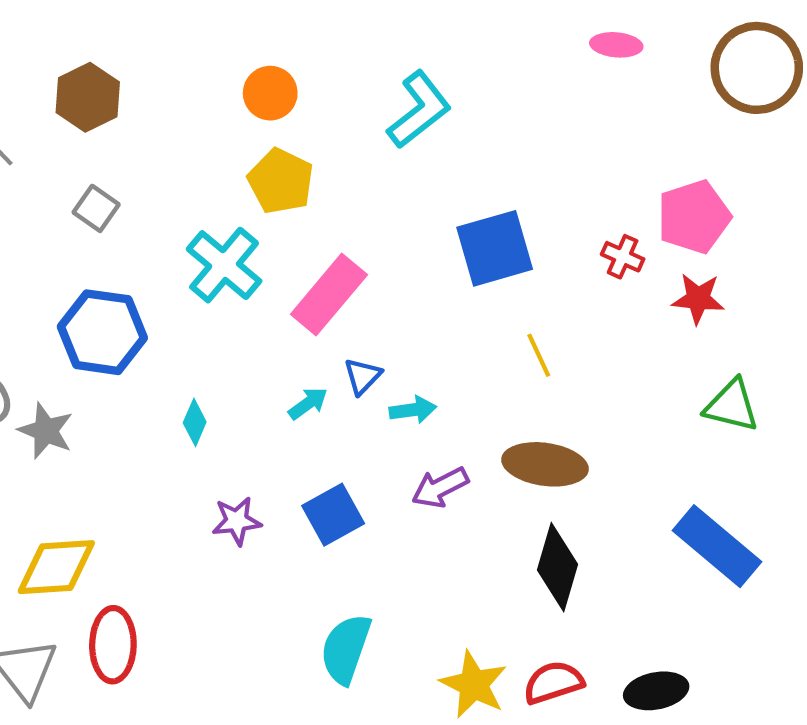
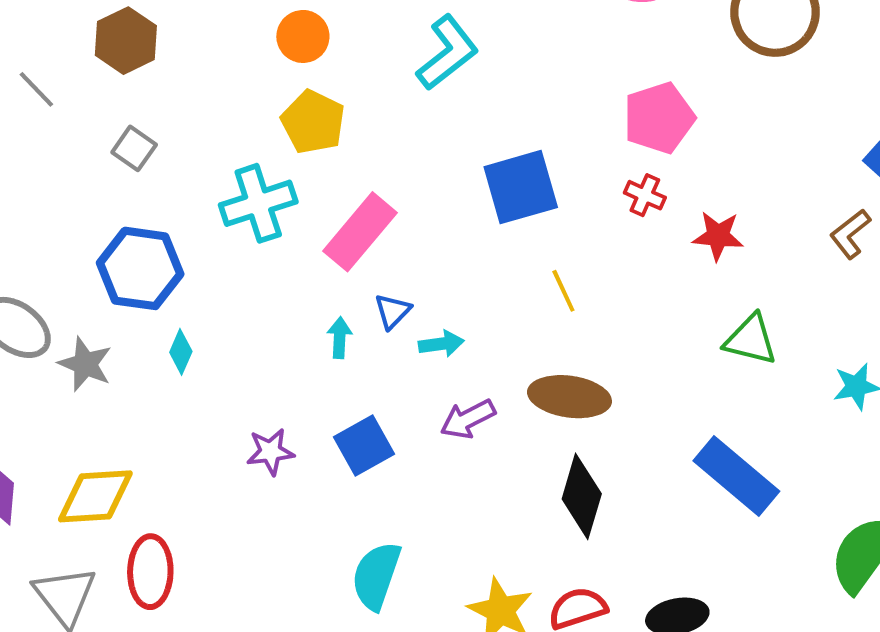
pink pentagon: (694, 217) -> (659, 118), moved
cyan cross: (224, 265) -> (258, 203), turned 32
cyan arrow: (308, 404) -> (340, 338), turned -51
cyan diamond: (195, 422) -> (181, 352), moved

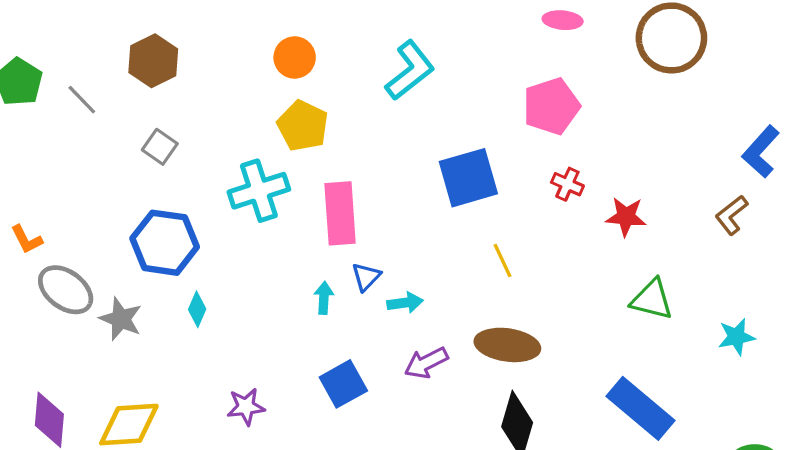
pink pentagon: (659, 118) -> (551, 106), moved
pink rectangle: (360, 232) -> (340, 213), turned -44
purple star: (270, 452) -> (246, 407), moved

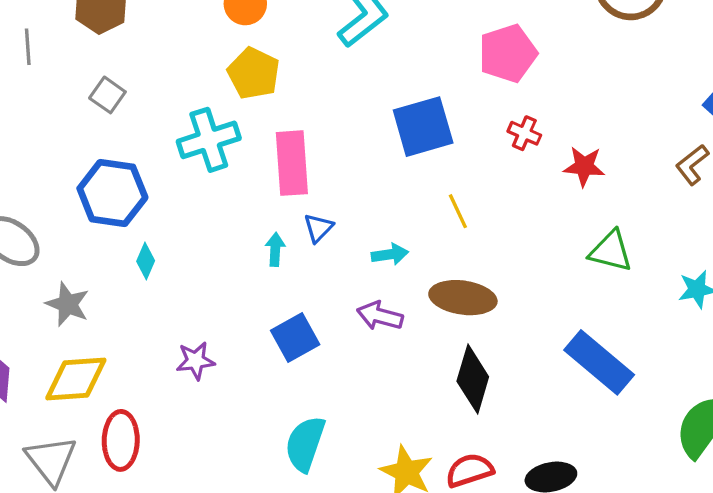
gray line: (82, 100) -> (28, 47), turned 40
cyan arrow: (405, 303) -> (390, 254), moved
gray star: (121, 319) -> (68, 304), moved
purple arrow: (426, 363) -> (380, 316), turned 42

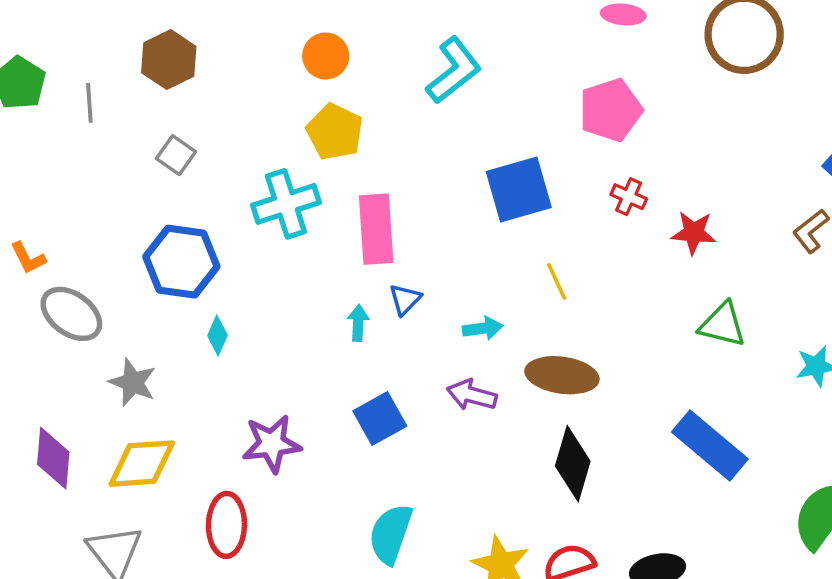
purple star: (195, 361) -> (272, 444), size x1.4
red ellipse: (121, 440) -> (226, 525), moved

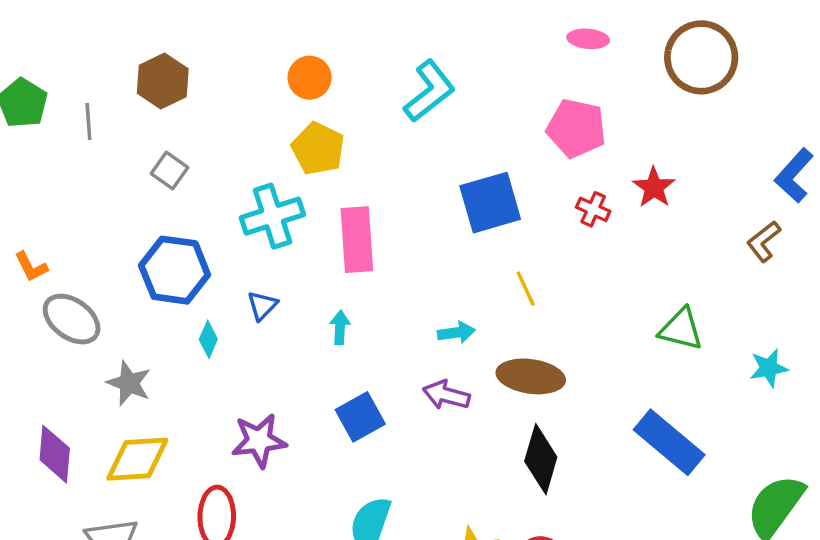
pink pentagon: (611, 110) -> (576, 128), turned 30
red star: (694, 233) -> (654, 187), moved, turned 30
blue triangle: (405, 299) -> (262, 306), moved

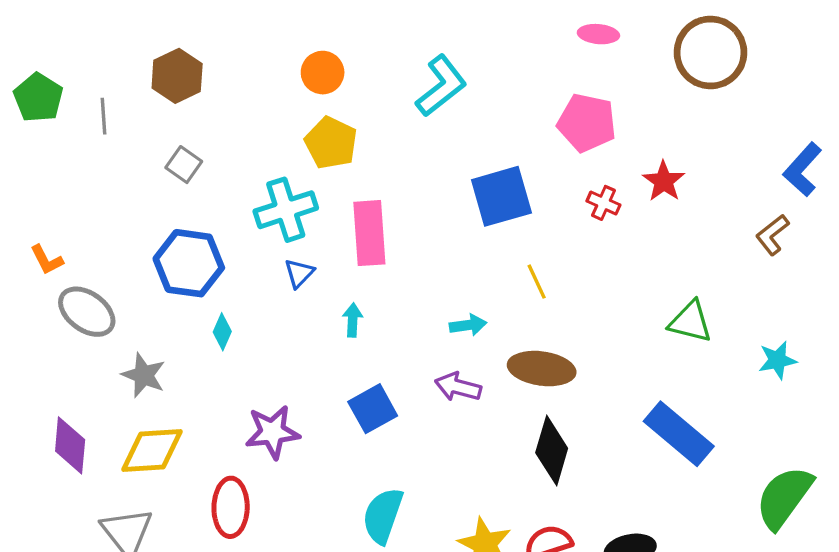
blue triangle: (262, 306) -> (299, 273), moved

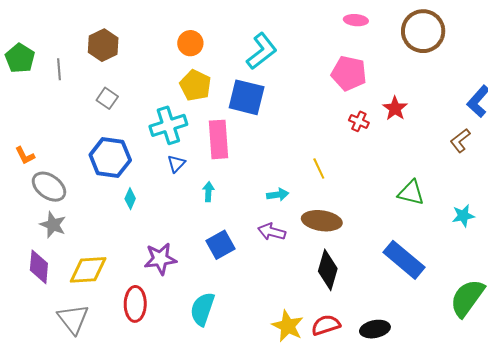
blue square: (501, 196) -> (247, 97), moved, turned 30
gray star: (144, 375) -> (53, 225), moved
cyan semicircle: (383, 516) -> (202, 309), moved

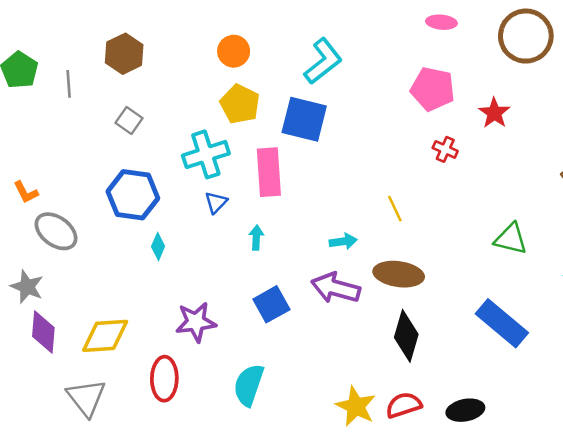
red star: (395, 108) -> (494, 113), moved
gray star: (53, 225) -> (27, 287), moved
purple arrow: (272, 232) -> (336, 288), size x1.4

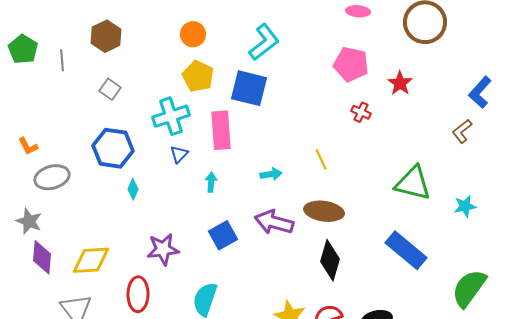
gray ellipse: (56, 231) -> (52, 177), turned -52
green triangle: (511, 239) -> (413, 183), size x1.4
cyan arrow: (343, 241) -> (271, 174), moved

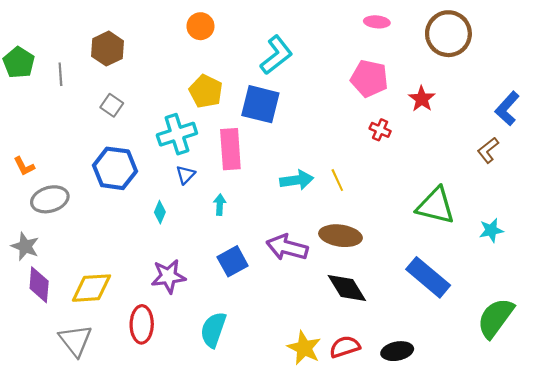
orange circle: (193, 34) -> (200, 26), moved
cyan arrow: (271, 174) -> (297, 180), moved, size x1.4
cyan diamond: (133, 189) -> (160, 212), moved
black diamond: (330, 260) -> (347, 288), turned -48

